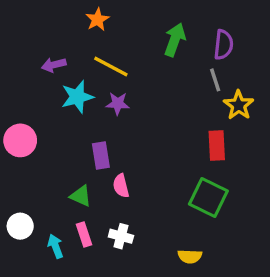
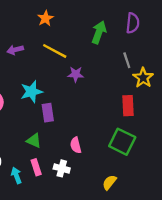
purple semicircle: (223, 45) -> (133, 23), moved
cyan star: (77, 97) -> (31, 92), moved
purple star: (118, 103) -> (76, 74), moved
pink semicircle: (121, 186) -> (76, 145), moved
yellow semicircle: (190, 256) -> (109, 182), turned 126

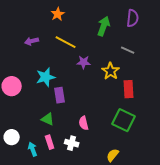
gray line: (127, 60) -> (128, 50), turned -48
yellow star: (143, 78) -> (111, 71), moved

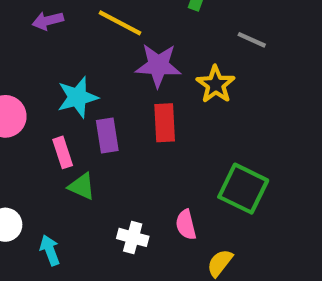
purple star: (84, 62) -> (158, 65), size x1.5
red rectangle: (129, 89) -> (165, 123), moved
pink semicircle: (84, 123) -> (186, 225), moved
pink rectangle: (50, 142) -> (63, 152), moved

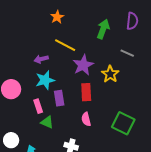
purple arrow: (48, 21) -> (41, 59), moved
purple star: (158, 65) -> (83, 65), turned -30
pink semicircle: (186, 225) -> (86, 119), moved

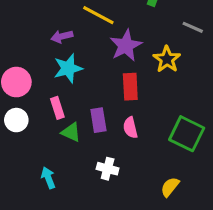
purple rectangle: (59, 98) -> (98, 120), moved
white circle: (11, 140) -> (16, 120), moved

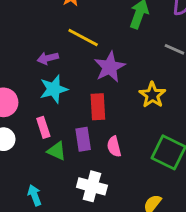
yellow star: (167, 59) -> (152, 95), moved
red rectangle: (130, 87) -> (98, 107), moved
white cross: (108, 169) -> (92, 186), size x1.4

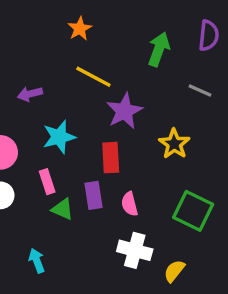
purple arrow: (48, 58) -> (30, 94), moved
white cross: (92, 186) -> (135, 250), moved

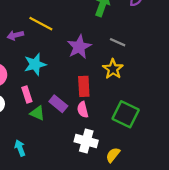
yellow line: (93, 77) -> (41, 24), moved
gray line: (200, 91) -> (118, 42), moved
red rectangle: (111, 158) -> (84, 86), moved
purple rectangle: (93, 195) -> (58, 104), turned -42

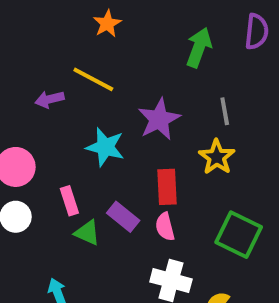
gray line: (118, 42) -> (225, 111), turned 56
cyan star: (35, 64) -> (105, 147), moved, turned 30

